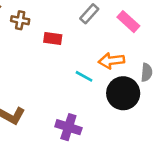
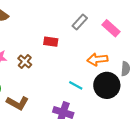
brown cross: (20, 20) -> (25, 61), moved, turned 32
cyan line: (84, 76) -> (76, 85), moved

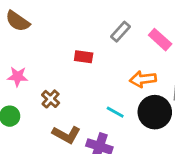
brown cross: (25, 61) -> (51, 99), moved
brown L-shape: (17, 103) -> (66, 135), moved

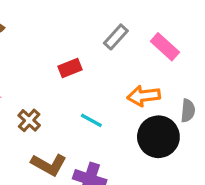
red rectangle: (84, 57) -> (70, 68), turned -30
cyan line: (115, 112) -> (91, 120), moved

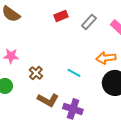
red rectangle: (70, 68) -> (61, 16), moved

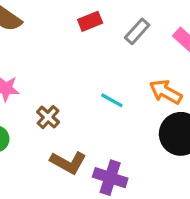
orange arrow: (106, 58) -> (166, 92), turned 36
cyan line: (74, 73) -> (112, 100), moved

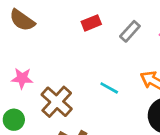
brown cross: (48, 117) -> (57, 102), size x1.6

